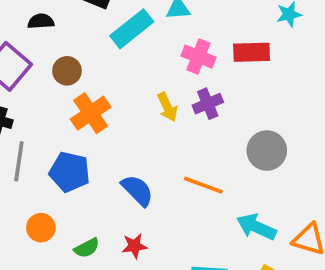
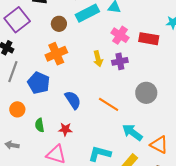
brown circle: (67, 71) -> (59, 24), moved
green semicircle: (87, 248) -> (40, 125), turned 96

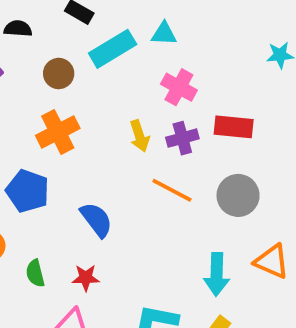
red rectangle: (149, 39) -> (234, 127), moved
orange line: (109, 104) -> (172, 190), moved
cyan arrow: (132, 132) -> (217, 274), turned -120
orange triangle: (159, 145) -> (272, 261), moved

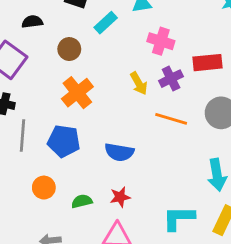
cyan rectangle: (113, 49) -> (106, 23), size x0.7
blue semicircle: (96, 220) -> (119, 152), turned 148
green semicircle: (35, 273) -> (82, 201), turned 102

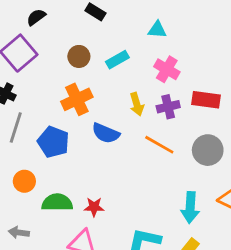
black semicircle: (32, 22) -> (36, 17), moved, turned -42
cyan rectangle: (106, 23) -> (117, 60), moved
blue semicircle: (119, 152) -> (106, 133), moved
green semicircle: (82, 201) -> (57, 203), size x1.5

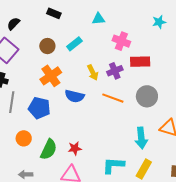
pink cross: (167, 69) -> (121, 41), moved
green semicircle: (57, 203) -> (49, 149), turned 125

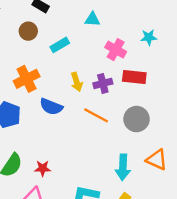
cyan star: (159, 22) -> (149, 37), moved
brown circle: (47, 46) -> (28, 31), moved

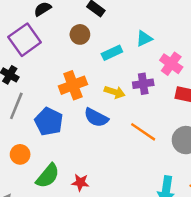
cyan triangle: (92, 19) -> (144, 39), moved, turned -35
yellow arrow: (77, 82) -> (115, 92), moved, turned -60
purple cross: (103, 83) -> (143, 84), moved

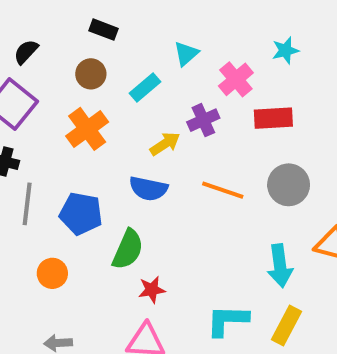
pink cross: (171, 64) -> (236, 79), turned 30
orange cross: (73, 85) -> (87, 129), moved
yellow arrow: (115, 92) -> (165, 144), turned -36
green semicircle: (48, 176) -> (128, 249), moved

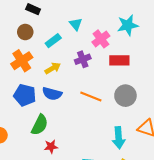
cyan star: (285, 50) -> (128, 25), size x1.5
cyan triangle: (186, 54) -> (76, 24), turned -32
yellow arrow: (165, 144) -> (53, 68), moved
blue pentagon: (81, 214) -> (25, 95), moved

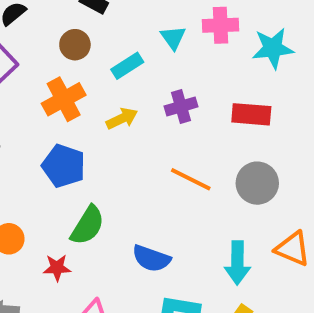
pink cross: (101, 39) -> (221, 25), moved, turned 30
blue semicircle: (52, 94) -> (151, 258), moved
red star: (51, 147) -> (57, 268), moved

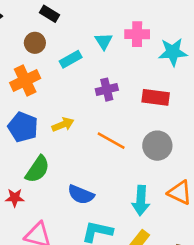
yellow arrow: (122, 119) -> (63, 125), moved

